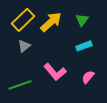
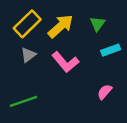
cyan rectangle: (84, 46) -> (111, 50), moved
pink L-shape: (55, 72) -> (65, 62), moved

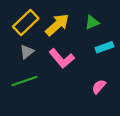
green triangle: (97, 24) -> (92, 22), turned 32
green line: (24, 101) -> (25, 81), moved

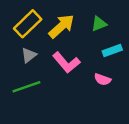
pink semicircle: (99, 87) -> (103, 79), moved, turned -112

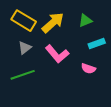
yellow rectangle: (28, 24) -> (24, 21), turned 75

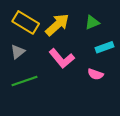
gray triangle: (25, 48) -> (18, 52), moved

